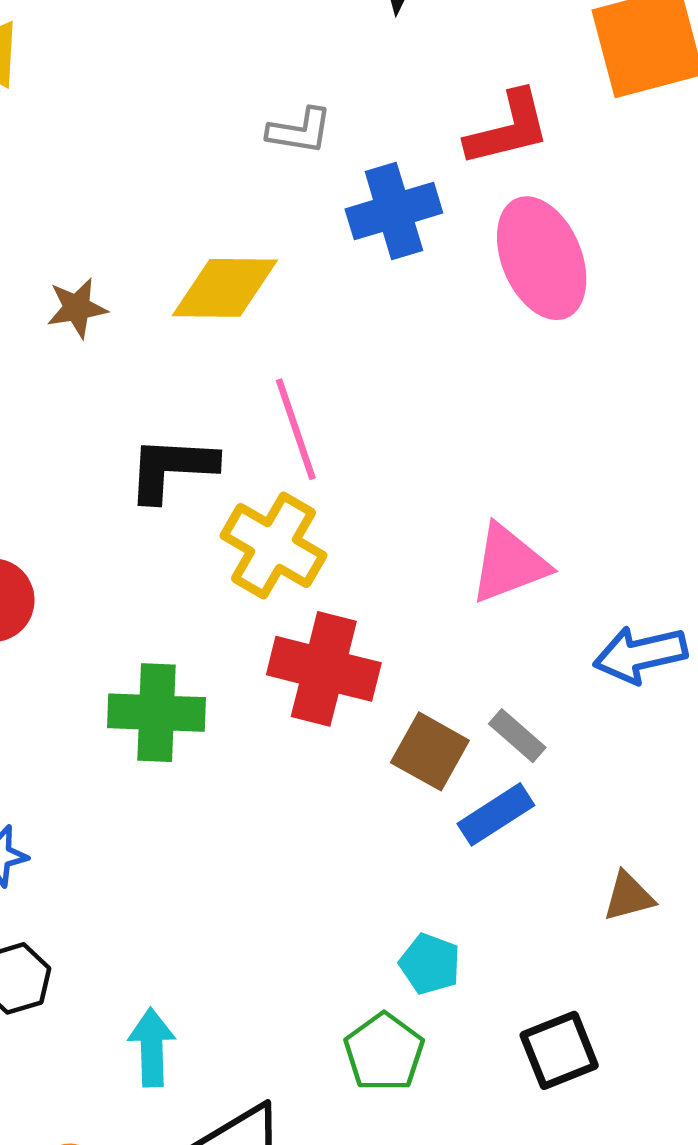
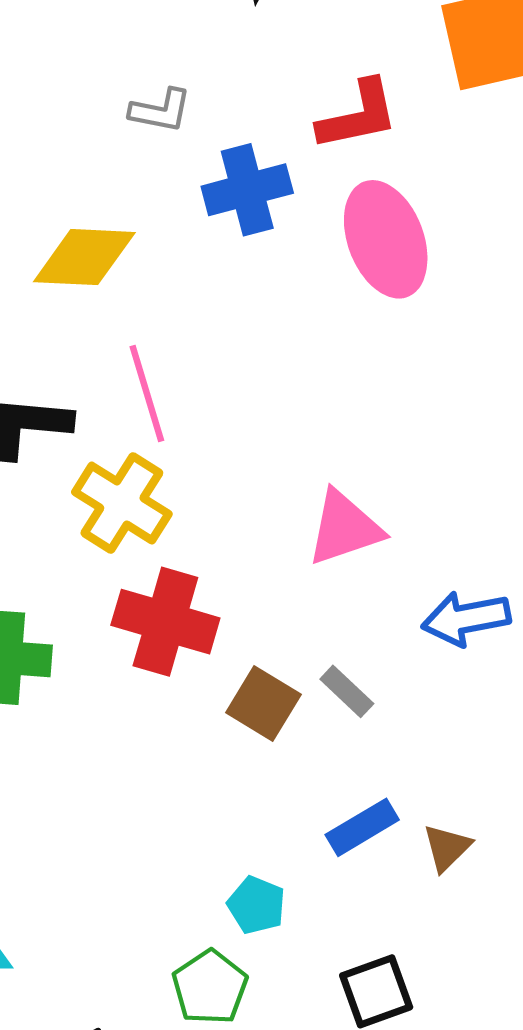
blue rectangle: (496, 814) -> (362, 827), moved
brown triangle: (628, 897) -> (447, 848), turned -32

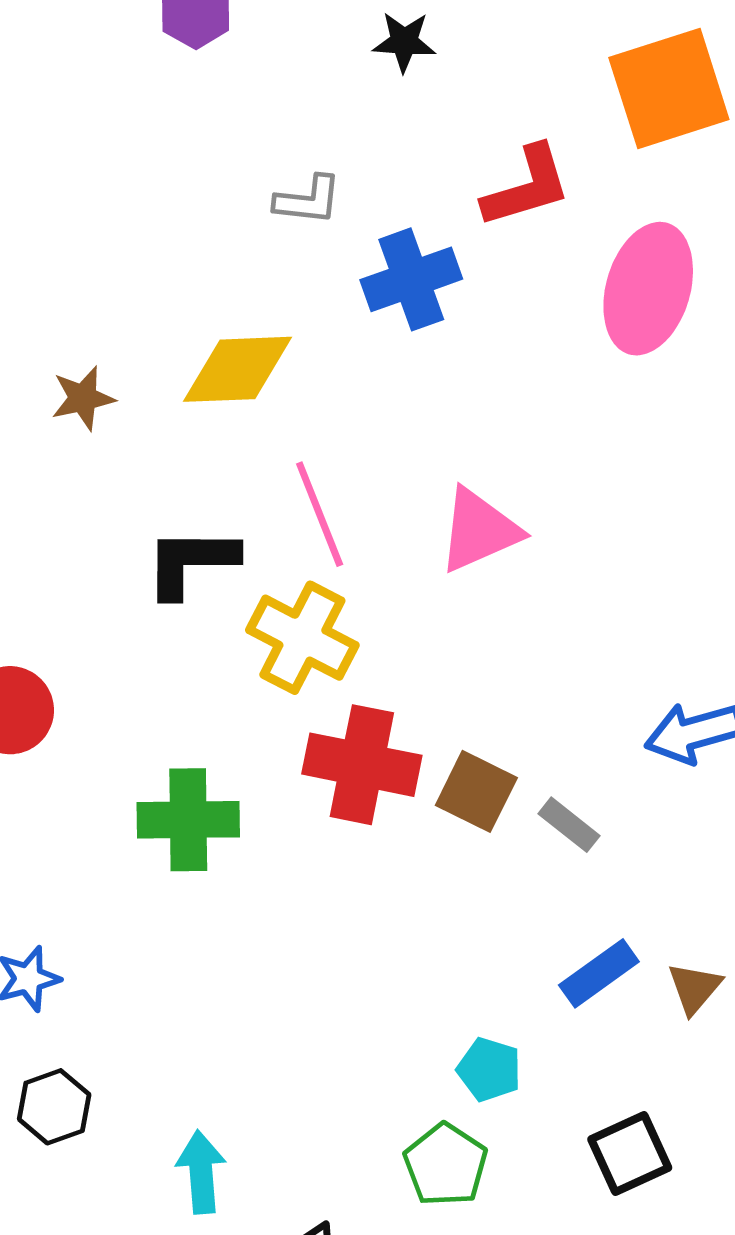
pink ellipse: (386, 239) -> (648, 289), moved, turned 42
pink triangle: (344, 528) -> (479, 530), moved
brown square: (263, 703) -> (476, 791), moved

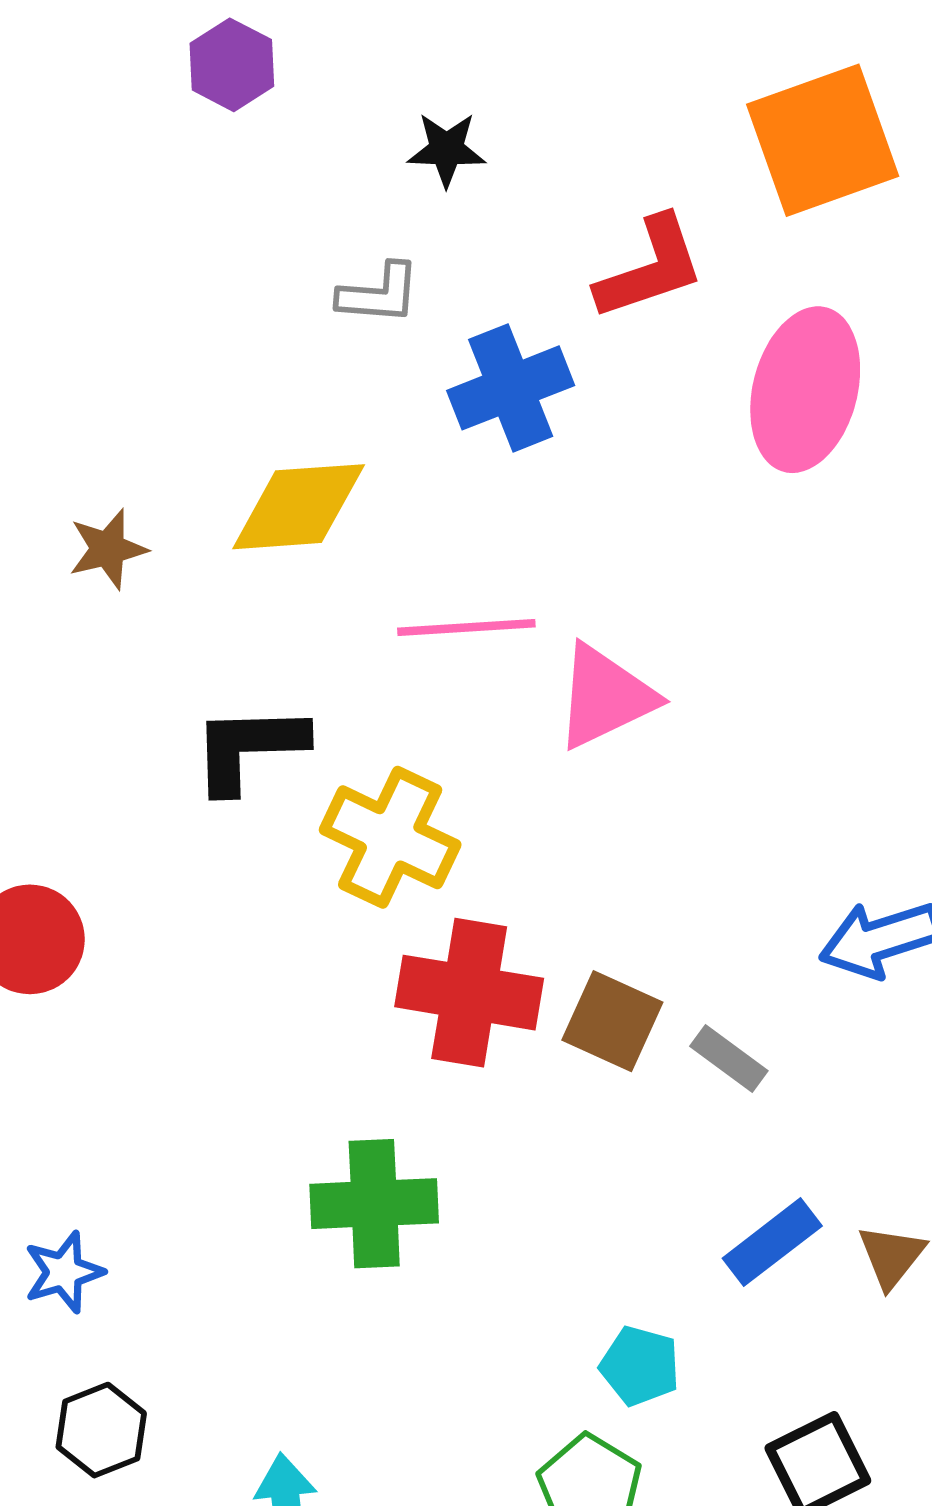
black star: (404, 42) -> (446, 149), moved
pink line: (320, 514) -> (466, 628), moved, turned -70
green cross: (188, 820) -> (374, 1204), moved

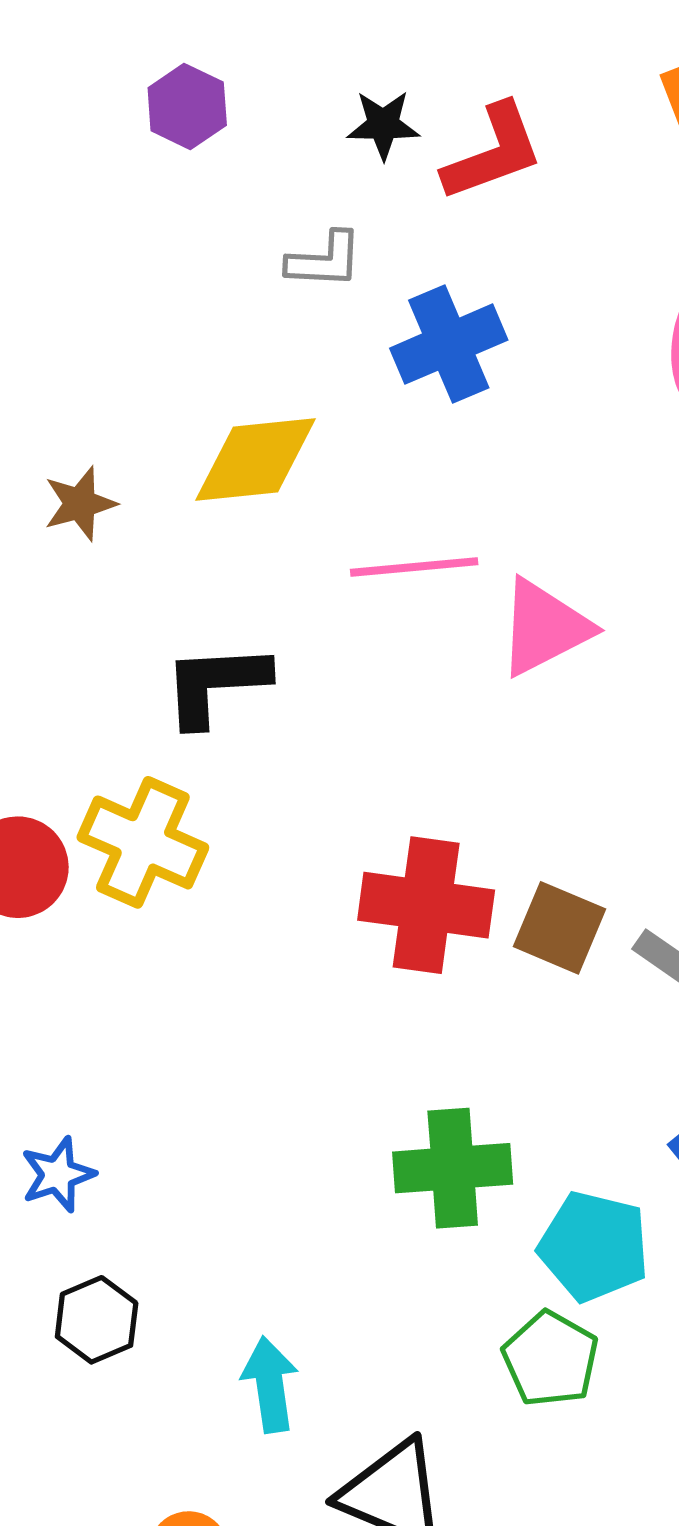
purple hexagon: (232, 65) -> (187, 106), moved
red L-shape: (650, 268) -> (493, 152), moved
yellow cross: (390, 837) -> (143, 842), moved
green cross: (374, 1204) -> (453, 1168), moved
cyan pentagon: (640, 1366) -> (594, 1246), size x1.5

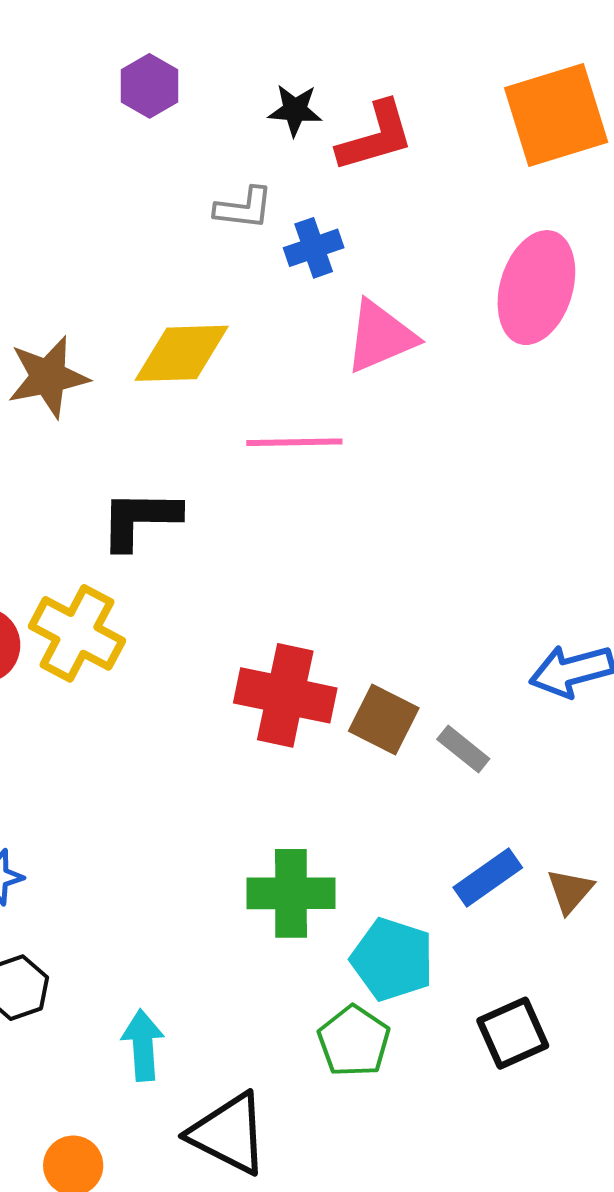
blue cross: (449, 344) -> (314, 248), moved, size x0.7
brown star: (80, 504) -> (48, 377), size x1.5
pink triangle: (544, 628) -> (380, 337), moved

